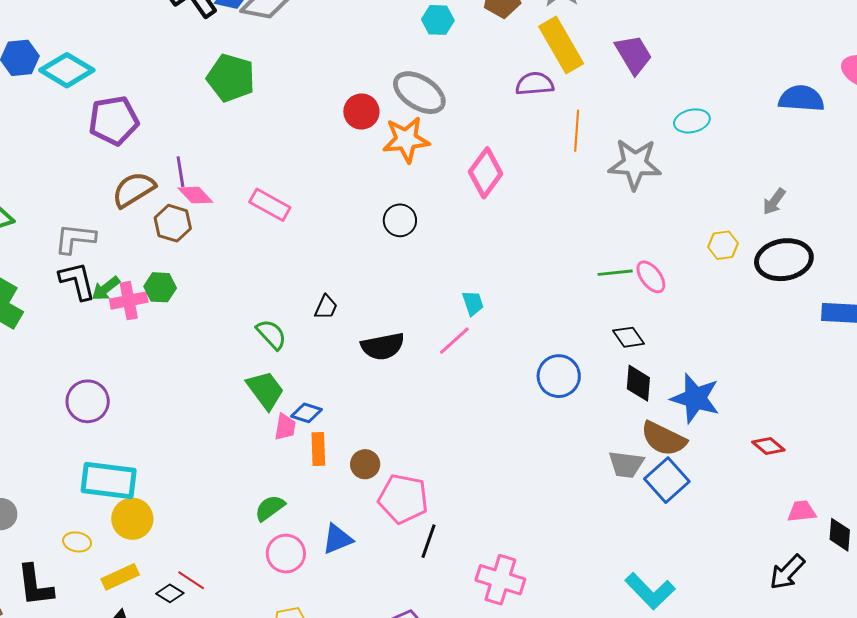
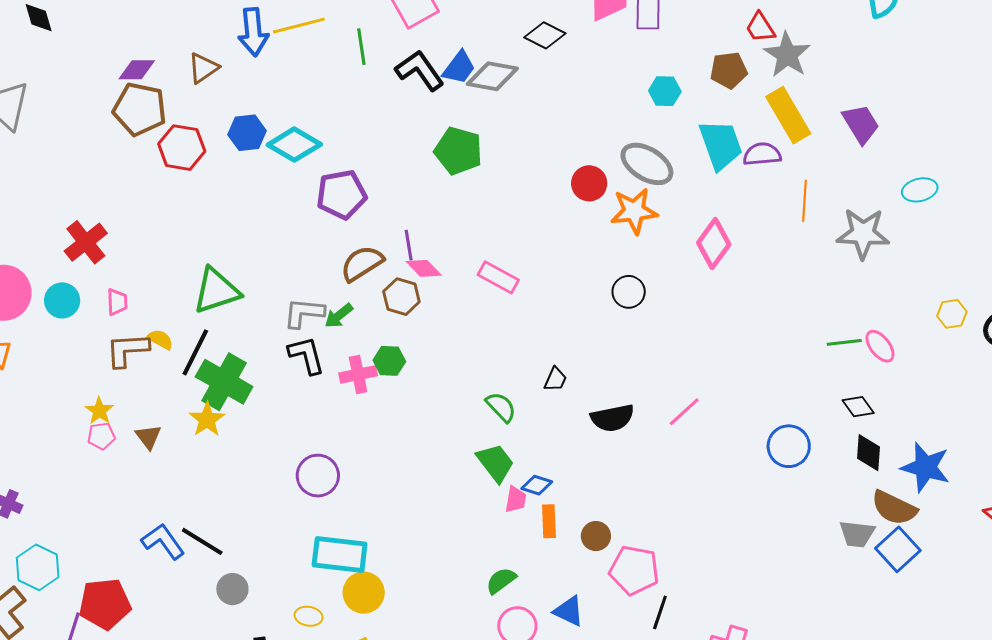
green arrow: (106, 288) -> (339, 316), moved
cyan trapezoid: (473, 303) -> (721, 145), moved, size x2.0
blue triangle: (337, 539) -> (569, 611), turned 48

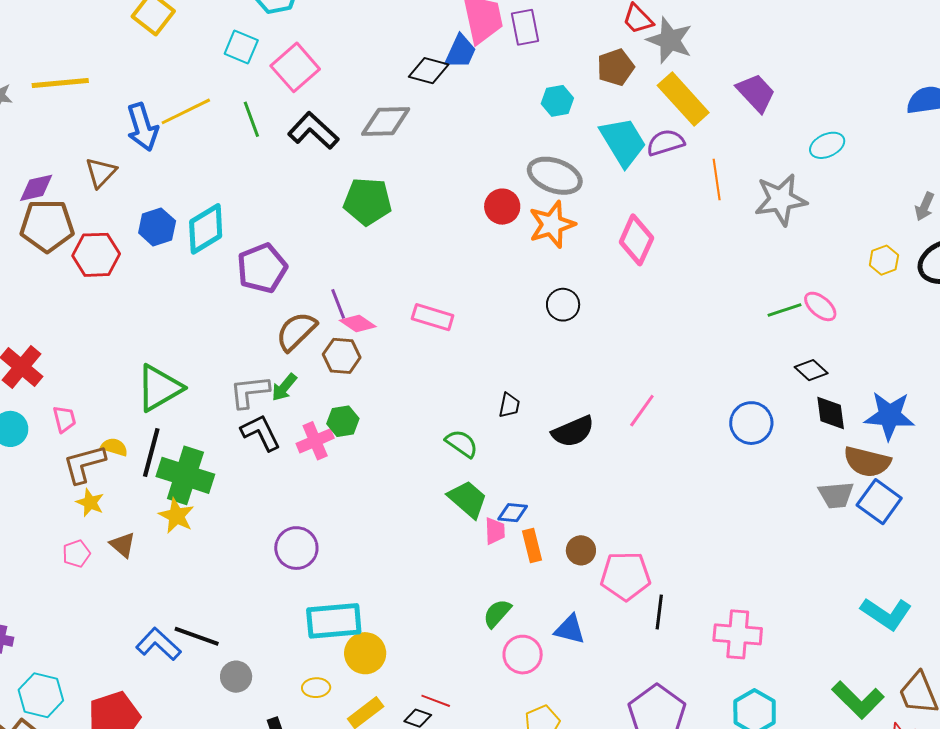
blue trapezoid: (459, 68) -> (460, 52), moved
cyan diamond: (294, 145) -> (206, 229), turned -50
yellow star: (99, 411) -> (90, 503), moved

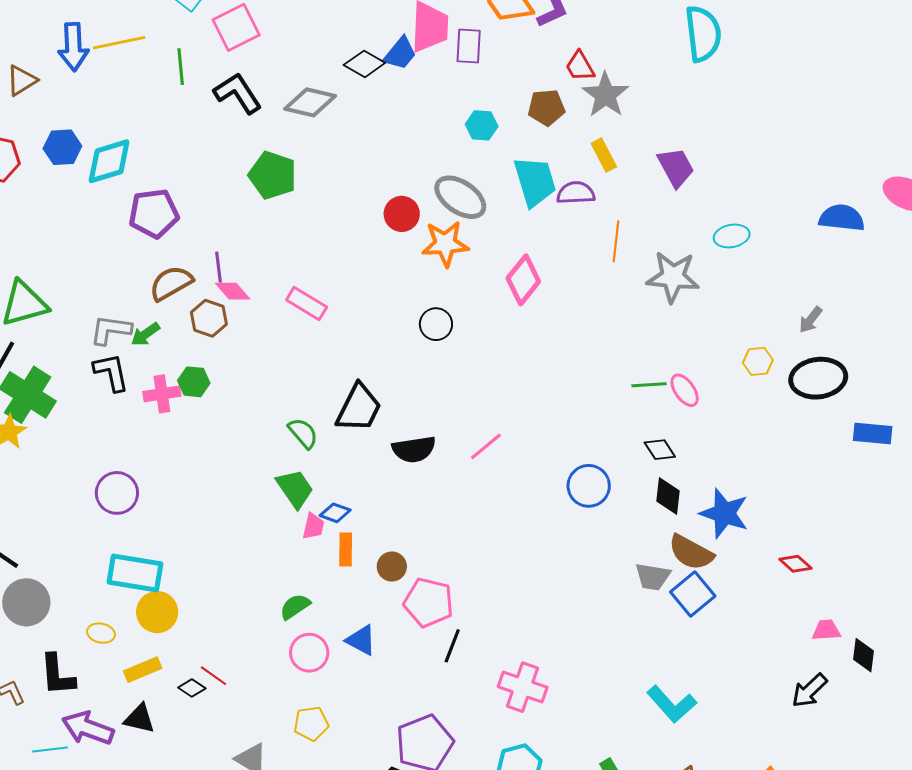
yellow rectangle: (683, 99) -> (604, 155), size x0.6
black trapezoid: (509, 405) -> (359, 408), size x2.0
gray circle: (236, 677) -> (26, 602), size x1.5

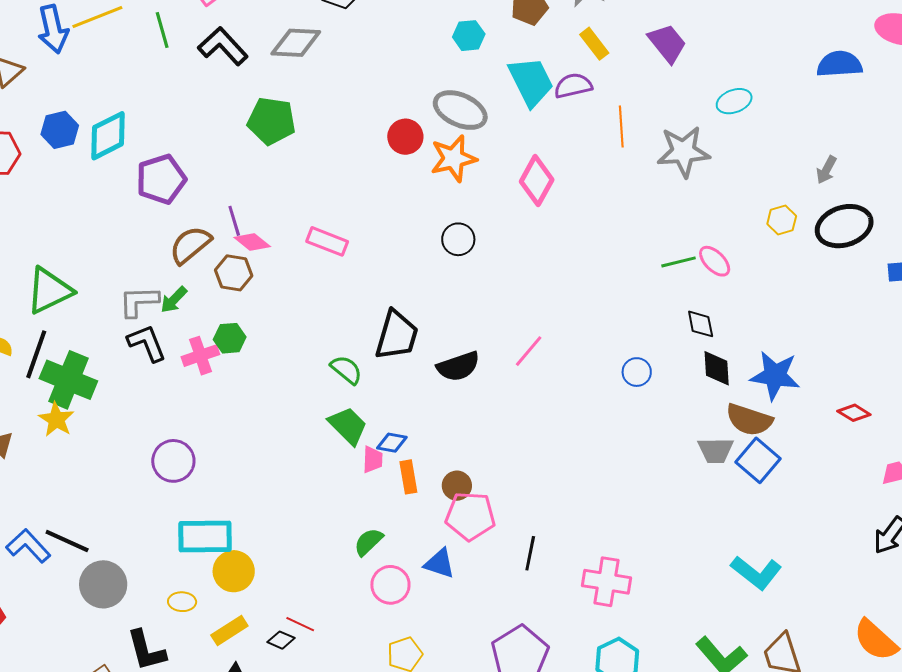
black diamond: (660, 450) -> (701, 324), turned 32
blue circle: (589, 486) -> (637, 372), size x0.7
pink pentagon: (429, 602) -> (470, 516), moved

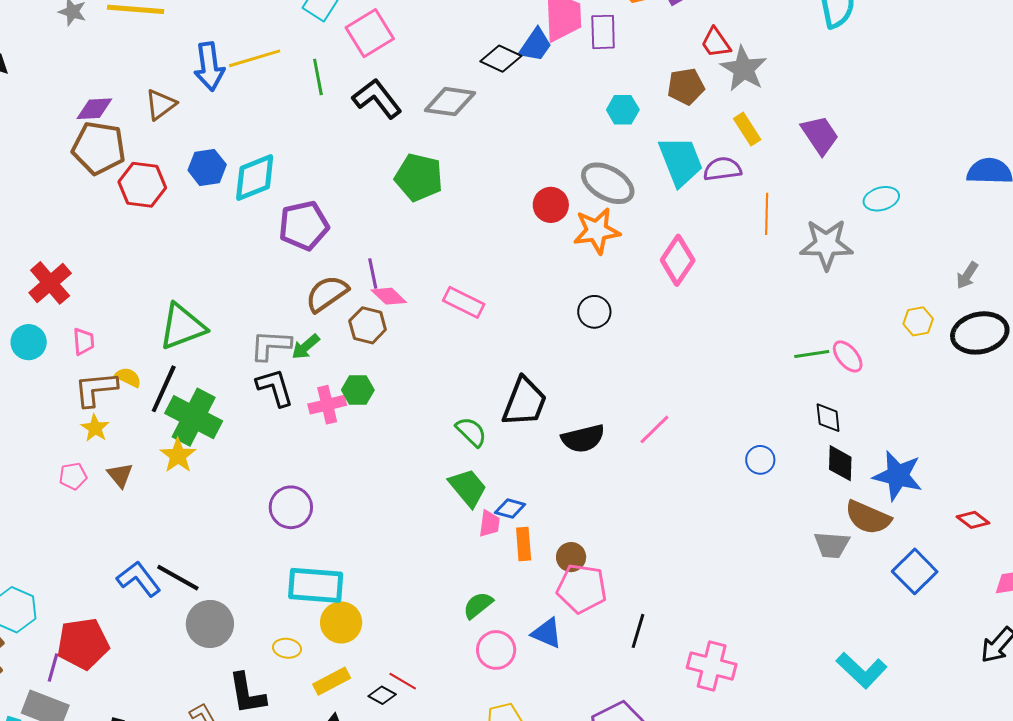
blue square: (758, 460) -> (915, 571), moved

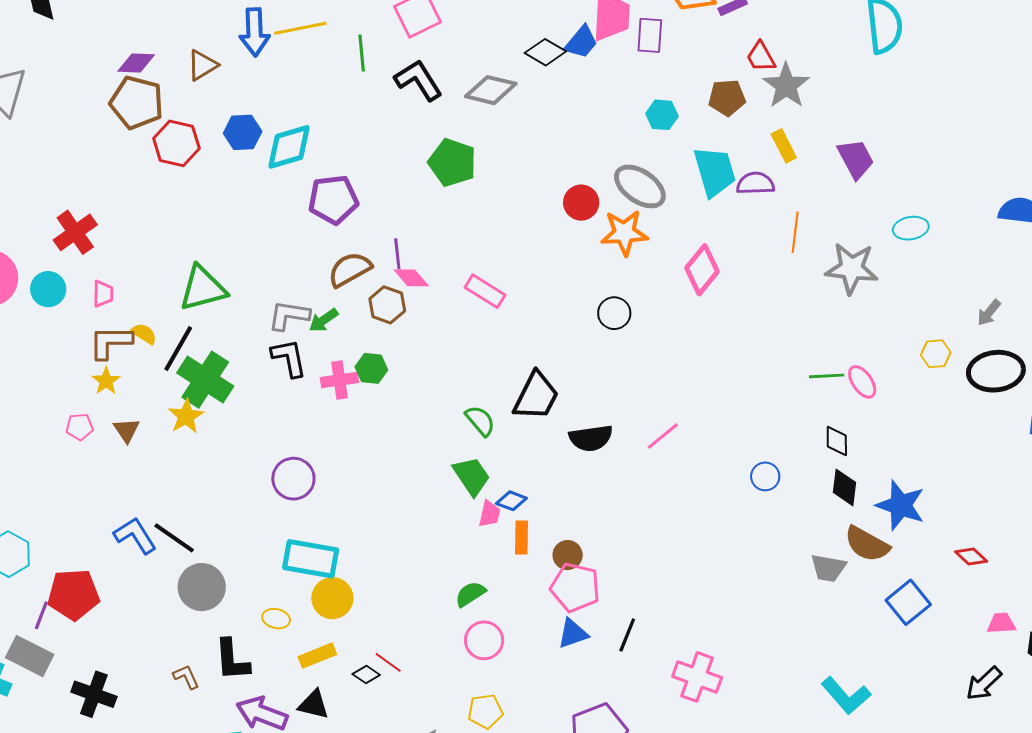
blue triangle: (547, 633) -> (573, 634), moved, turned -48

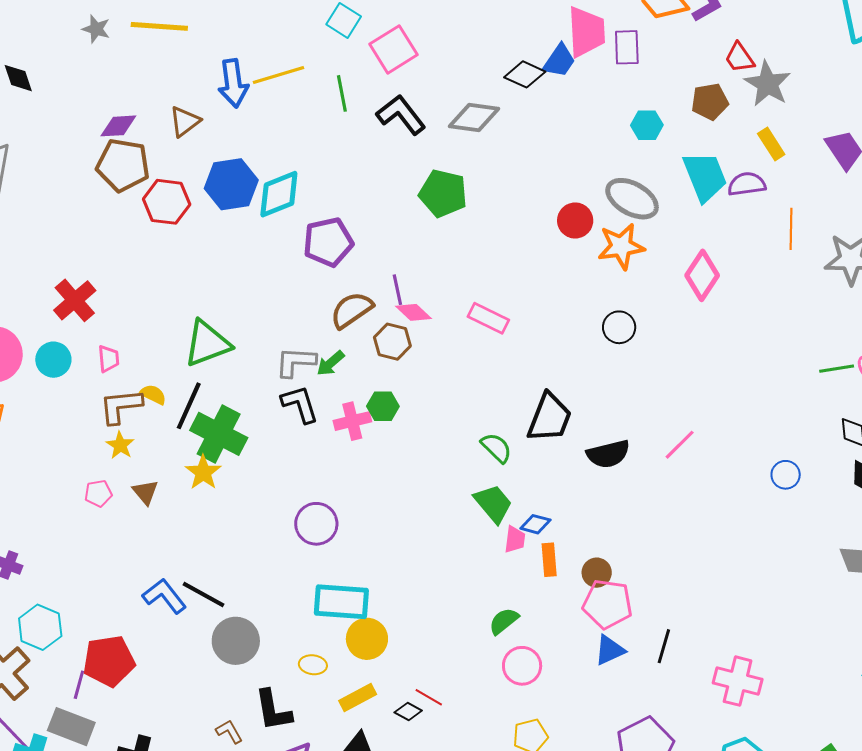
blue hexagon: (243, 132) -> (231, 184), size x1.4

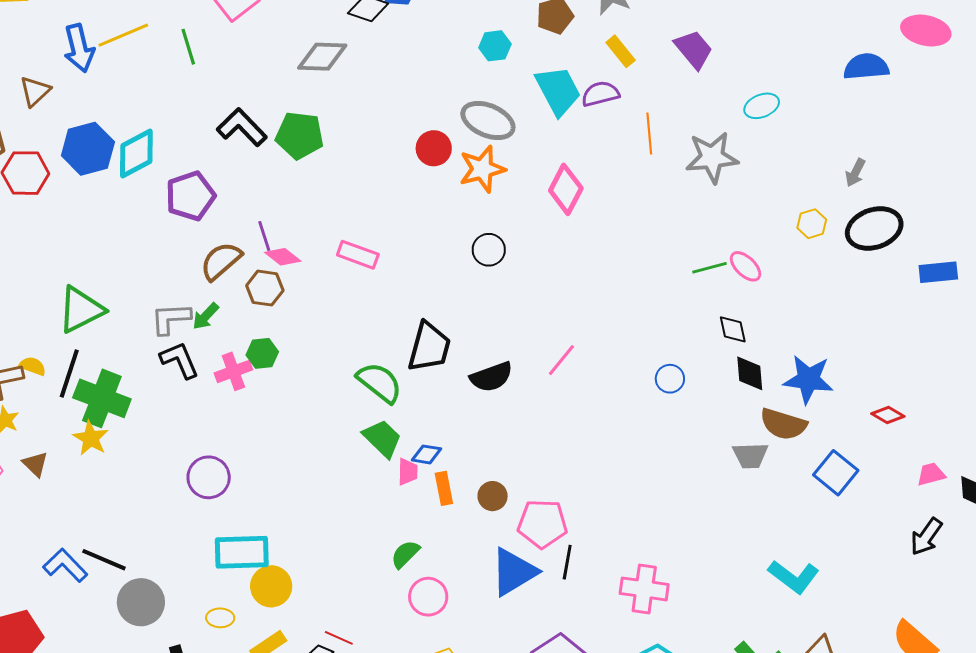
black L-shape: (401, 115) -> (242, 127), moved
green semicircle: (496, 448) -> (380, 382), size x1.4
pink pentagon: (607, 604) -> (543, 524), moved
blue triangle: (610, 650) -> (514, 572), size x1.6

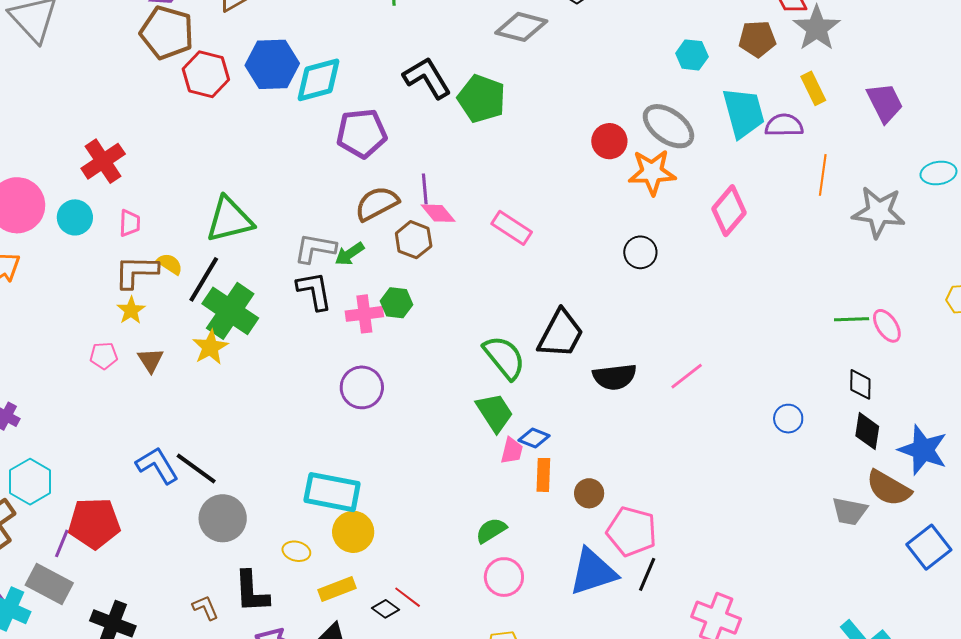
purple circle: (209, 477) -> (362, 387), moved

